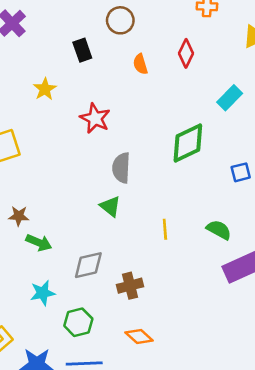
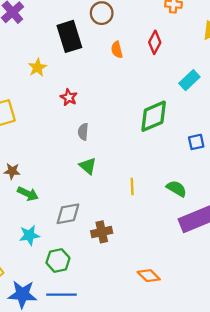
black rectangle: (82, 50) -> (69, 36), size x1.6
red star: (95, 118) -> (69, 97), moved, size x0.7
gray semicircle: (121, 168) -> (83, 132), moved, size x0.7
orange diamond: (139, 336) -> (149, 276), moved

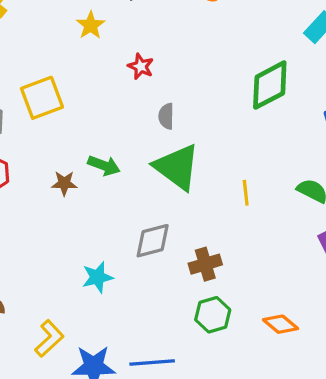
green triangle: (88, 166) -> (177, 167), size x1.8
green arrow: (28, 194) -> (104, 165), moved
green hexagon: (58, 260) -> (213, 315), moved

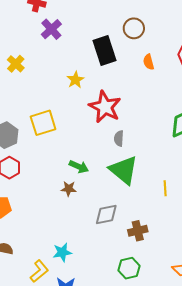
red star: (141, 66) -> (105, 107), size x2.0
brown star: (64, 183) -> (69, 189), moved
cyan star: (97, 277) -> (62, 252), moved
green hexagon: (213, 315) -> (129, 268), moved

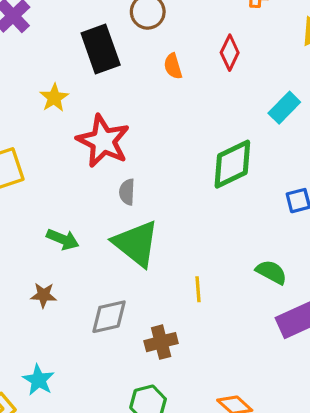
yellow line: (165, 188) -> (198, 289), moved
brown star: (69, 189) -> (44, 295), moved
cyan star: (62, 252) -> (38, 380), turned -30

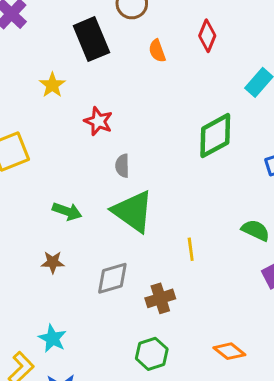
red star: (103, 141) -> (98, 121), size x0.6

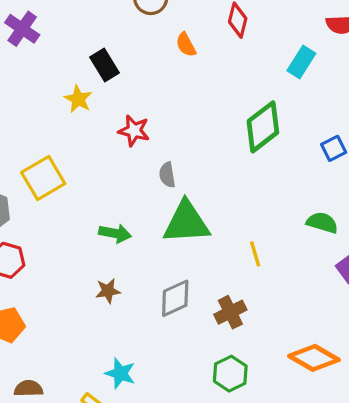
black rectangle: (91, 39) -> (104, 65), moved, size x0.7
green triangle: (133, 211) -> (186, 222), turned -30
orange diamond: (229, 351) -> (314, 358), size x1.4

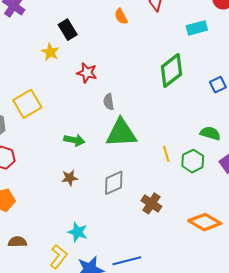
cyan rectangle: (301, 62) -> (197, 28), turned 42
brown cross: (230, 312) -> (151, 203), moved, turned -30
green hexagon: (230, 374) -> (193, 161), moved

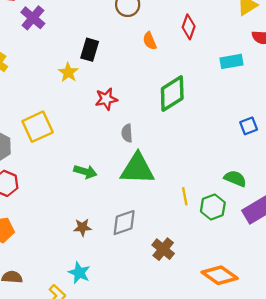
black rectangle: (68, 30) -> (90, 50), turned 42
green diamond: (171, 70) -> (172, 93), moved
red star: (87, 73) -> (106, 99), turned -30
brown star: (70, 178) -> (82, 227), moved

